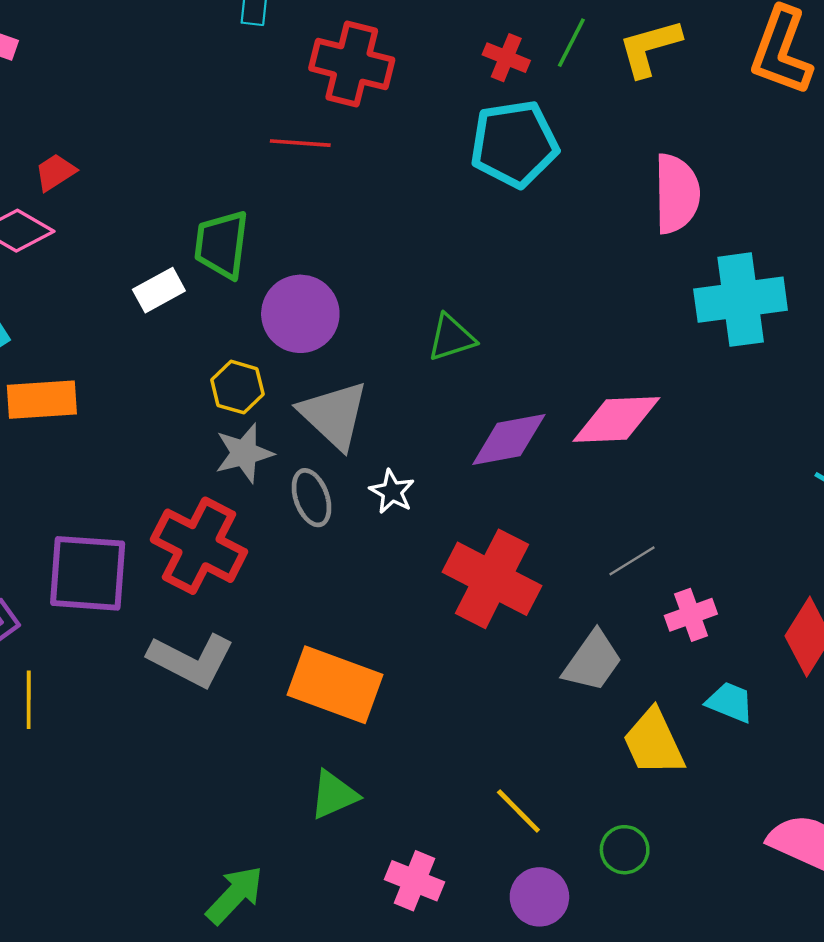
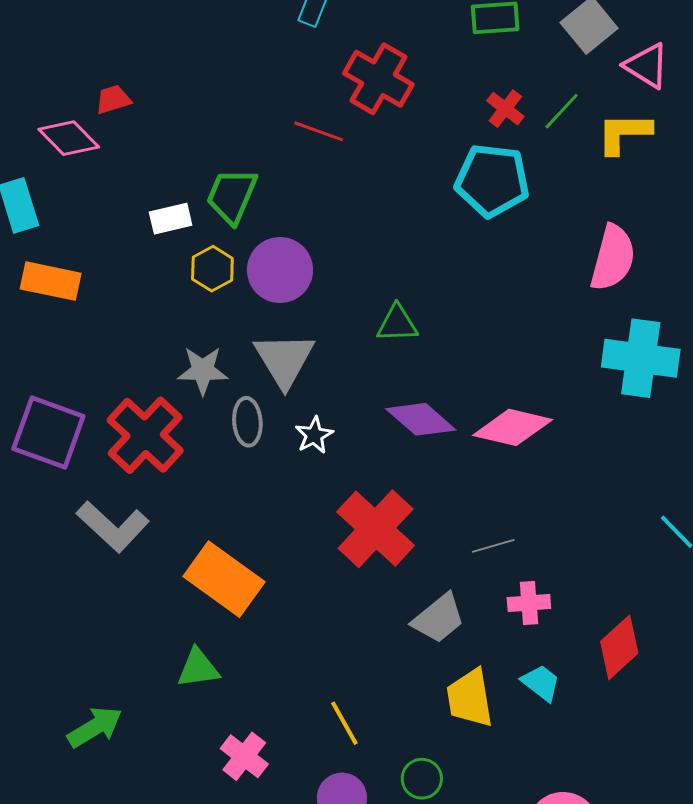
yellow hexagon: (237, 387) -> (212, 269), moved
purple diamond: (509, 439) -> (421, 419), turned 36

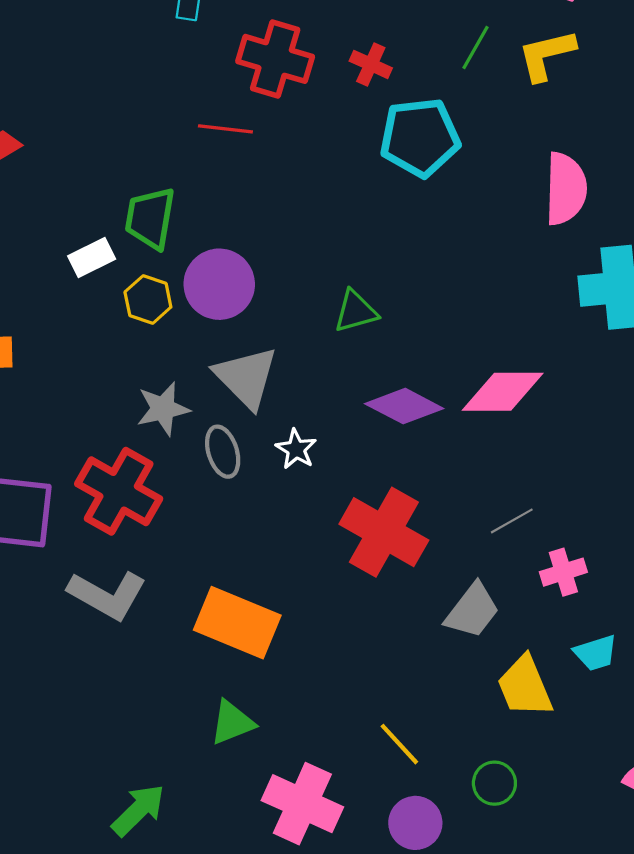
red cross: (505, 109) -> (371, 64), moved
cyan trapezoid: (541, 683) -> (596, 653), turned 138
pink cross: (244, 756) -> (302, 804), size x1.5

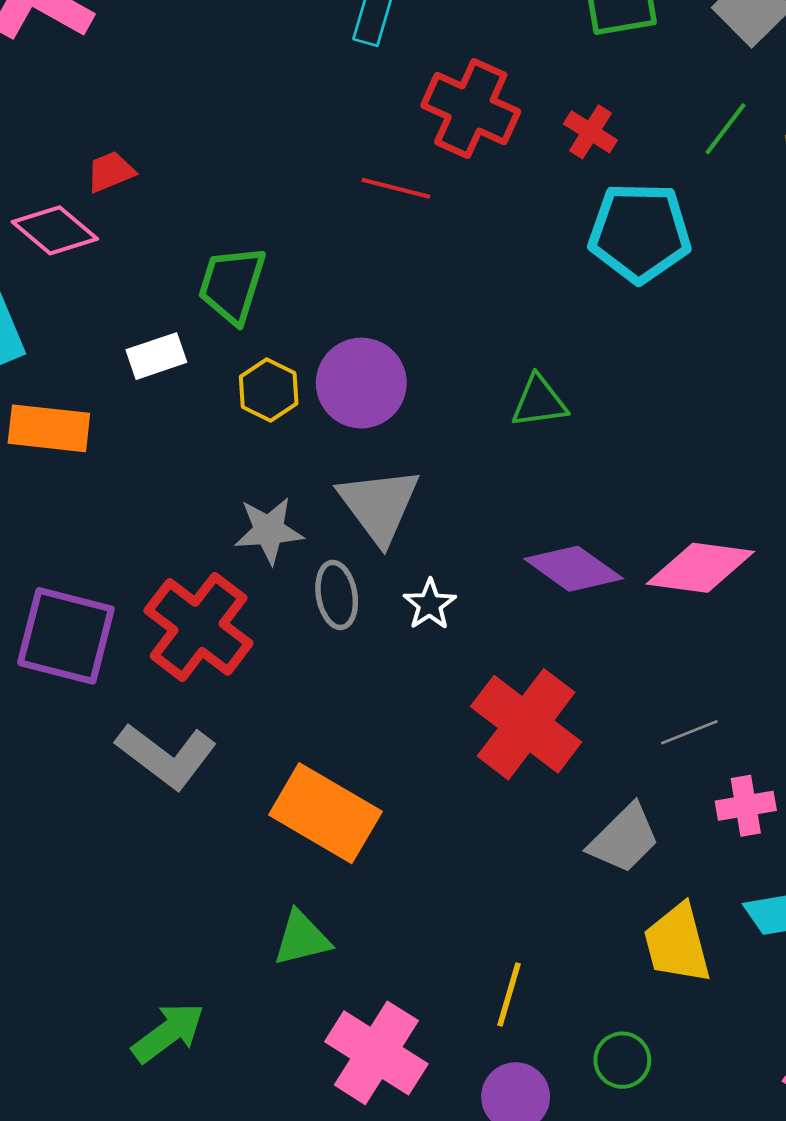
green trapezoid: (150, 218) -> (232, 285), moved
white rectangle: (92, 257) -> (156, 356), moved
green triangle: (356, 311) -> (539, 402), moved
yellow line: (399, 744) -> (509, 994), turned 51

